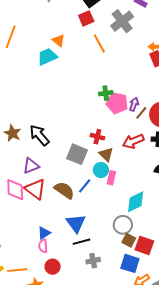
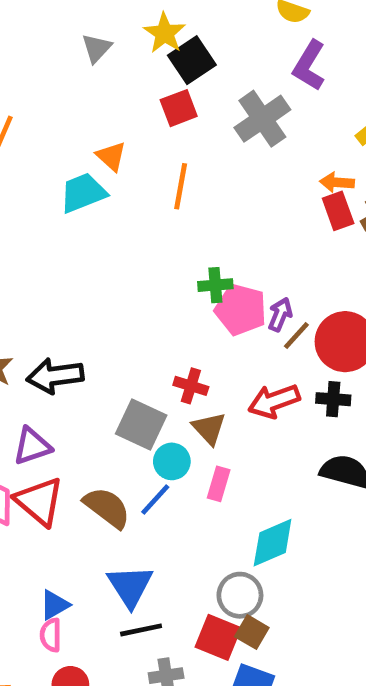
orange line: (99, 44) -> (181, 186), moved, turned 36
black arrow: (39, 135) -> (55, 376), turned -60
cyan circle: (101, 170) -> (172, 461), moved
red square: (144, 245) -> (218, 637), moved

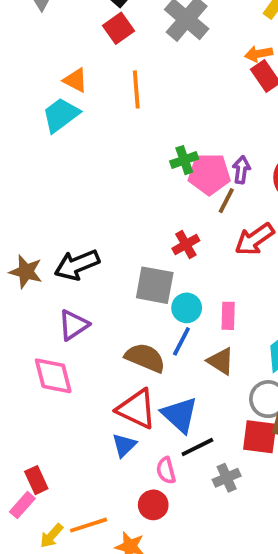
brown line: (296, 335) -> (226, 201), moved
red cross: (191, 386) -> (186, 244), turned -32
brown triangle: (209, 428) -> (221, 361), moved
red triangle: (39, 501) -> (137, 409), moved
pink semicircle: (51, 635) -> (166, 470), moved

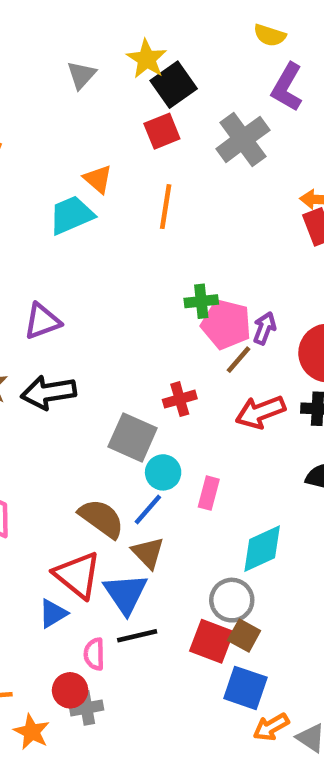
purple triangle: (73, 325) -> (42, 321), moved
brown triangle: (221, 361) -> (148, 553), moved
gray cross: (227, 478) -> (86, 708), moved

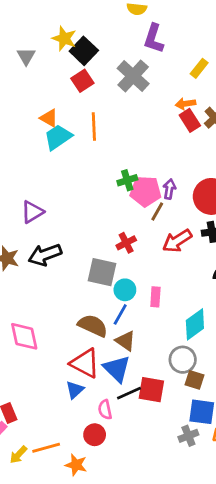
cyan trapezoid: (71, 215) -> (58, 137), moved
red square: (212, 641) -> (151, 390), moved
gray cross: (86, 708) -> (188, 436), moved

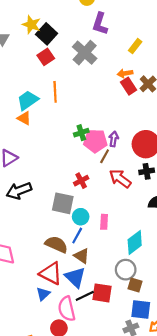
orange triangle: (49, 118) -> (24, 118), moved
red arrow: (177, 241) -> (120, 179), turned 70
pink semicircle: (105, 410) -> (67, 309), size x1.6

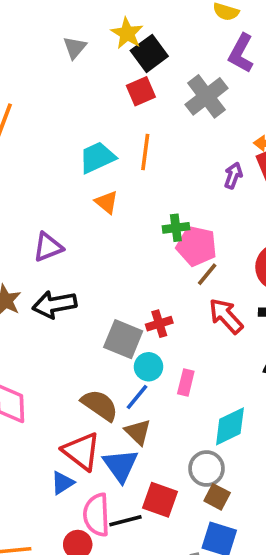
orange triangle: (24, 118) -> (106, 202), moved
purple arrow: (114, 139) -> (233, 175), moved
red cross: (81, 181) -> (159, 324), moved
black line: (85, 296) -> (125, 521), moved

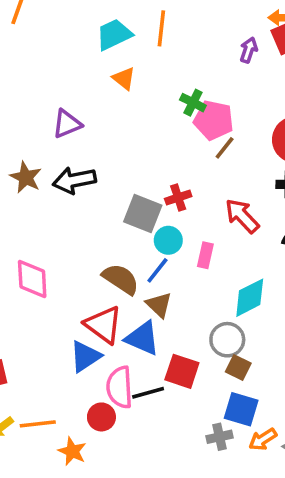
green cross: (176, 228) -> (193, 103), turned 35
red arrow: (226, 316) -> (242, 216), moved
blue triangle: (121, 465) -> (142, 338), turned -30
blue triangle: (62, 483) -> (85, 356), size x1.4

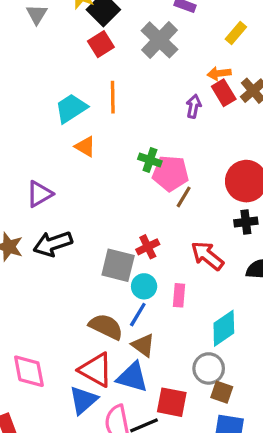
pink diamond: (32, 279) -> (29, 371), moved

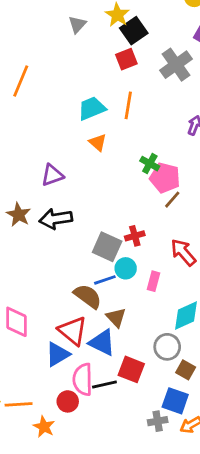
blue line: (138, 315) -> (105, 280), moved, turned 30
brown square: (222, 392) -> (186, 370), moved

